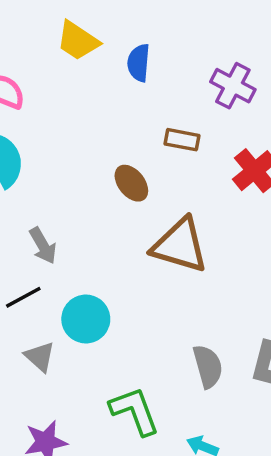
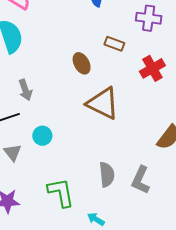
purple cross: (233, 86) -> (149, 18), turned -30
cyan circle: (86, 319) -> (42, 136), size x0.7

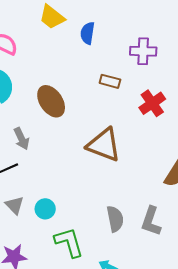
brown ellipse: (82, 63) -> (51, 101), moved, size x1.4
cyan circle: (42, 136) -> (45, 209), moved

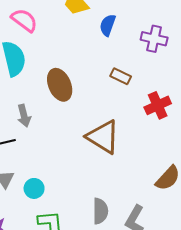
purple cross: (143, 51) -> (154, 39), moved

